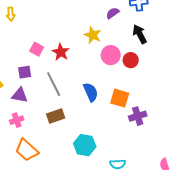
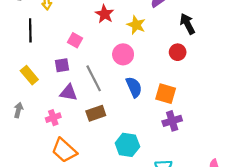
red star: (61, 52) -> (105, 14), moved
pink circle: (111, 55) -> (123, 54), moved
purple triangle: (20, 95) -> (69, 93), moved
purple cross: (138, 116) -> (172, 121), moved

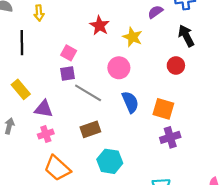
purple square: (62, 65) -> (68, 73), moved
gray line: (94, 78) -> (88, 93), turned -32
purple triangle: (69, 93) -> (44, 109), moved
cyan hexagon: (127, 145) -> (110, 161), moved

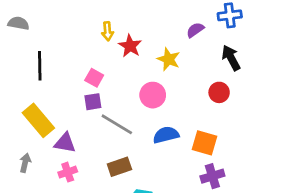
yellow arrow: (39, 13) -> (107, 31), moved
yellow rectangle: (21, 89) -> (38, 120), size x1.4
blue semicircle: (130, 102) -> (166, 135), turned -80

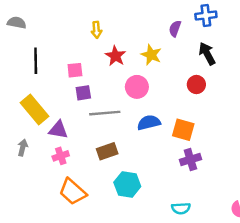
purple semicircle: (195, 30) -> (175, 29), turned -35
red star: (130, 46) -> (115, 56), moved
pink square: (94, 78) -> (75, 70), moved, turned -35
gray line: (117, 124) -> (105, 113), turned -36

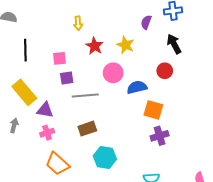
blue semicircle: (149, 123) -> (137, 87), moved

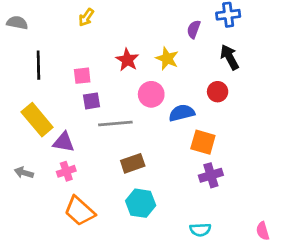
yellow arrow: (78, 23) -> (86, 17), moved, turned 40
gray arrow: (14, 125) -> (24, 173), moved, turned -88
brown rectangle: (87, 129) -> (133, 163), moved

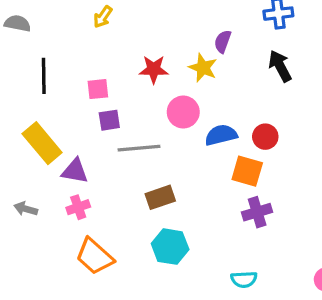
purple semicircle: (194, 29) -> (223, 41), moved
red star: (127, 60) -> (154, 69), turned -30
red circle: (218, 92) -> (265, 137), moved

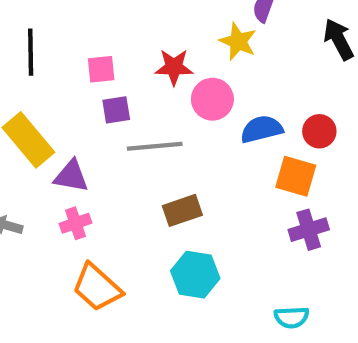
red star: (154, 69) -> (174, 67), moved

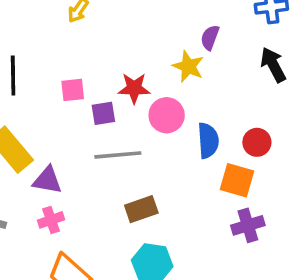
purple square: (116, 110) -> (103, 113), moved
blue semicircle: (262, 129) -> (208, 141), turned 100

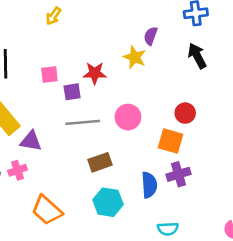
pink circle: (167, 115) -> (128, 117), moved
blue semicircle: (208, 141) -> (149, 185), moved
pink cross: (51, 220) -> (18, 170), moved

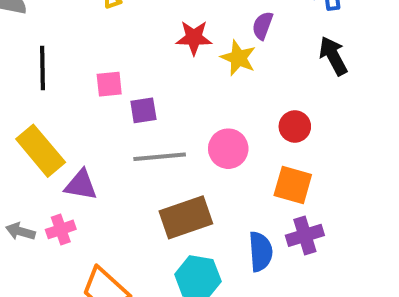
red star: (95, 73) -> (194, 38), moved
red circle: (185, 113) -> (295, 126), moved
brown rectangle: (100, 162) -> (186, 217), size x1.4

